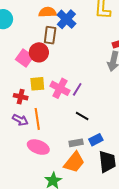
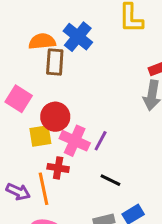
orange semicircle: (48, 12) -> (42, 41), moved
red circle: (39, 52) -> (55, 117), moved
red cross: (21, 97) -> (58, 168), moved

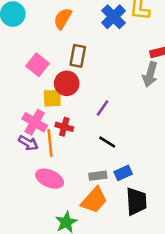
blue cross: (78, 37) -> (114, 17), moved
orange semicircle: (42, 41) -> (63, 19), turned -60
brown rectangle: (55, 62) -> (78, 56), moved
pink cross: (75, 141) -> (35, 122), moved

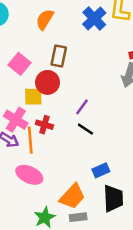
black line: (107, 142) -> (85, 129), moved
gray rectangle: (98, 176) -> (78, 217), moved

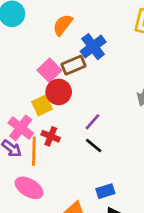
blue cross: (94, 18) -> (93, 47), moved
brown rectangle: (59, 56) -> (73, 65), turned 50
pink square: (19, 64) -> (49, 70), moved
yellow square: (33, 97) -> (42, 105), turned -30

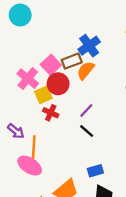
orange semicircle: (63, 25) -> (86, 70), moved
pink cross: (21, 128) -> (28, 79), moved
red cross: (51, 136) -> (51, 113), moved
orange line: (34, 151) -> (34, 148), moved

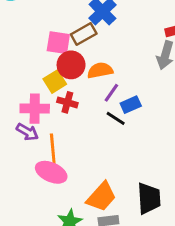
pink square: (51, 65) -> (58, 43), turned -30
orange semicircle: (86, 70) -> (100, 70), moved, turned 48
pink cross: (28, 79) -> (35, 109), moved, turned -30
blue rectangle: (95, 171) -> (131, 105), moved

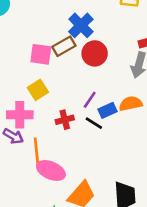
red circle: (71, 65) -> (95, 53), moved
orange semicircle: (100, 70) -> (131, 104), moved
red cross: (67, 102) -> (65, 120), moved, turned -30
pink ellipse: (51, 172) -> (51, 171), moved

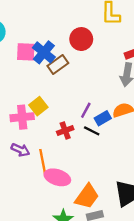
blue cross: (81, 25) -> (44, 52), moved
red circle: (95, 53) -> (81, 39), moved
pink square: (41, 54) -> (26, 52), moved
pink cross: (20, 115) -> (22, 117), moved

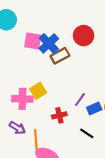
black line: (92, 131) -> (87, 133), moved

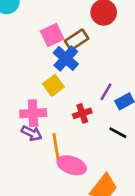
pink square: (33, 41) -> (52, 35), moved, turned -30
blue cross: (49, 43) -> (66, 58), moved
pink cross: (22, 99) -> (33, 113), moved

